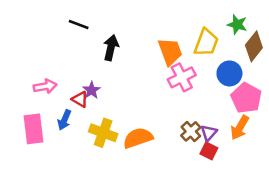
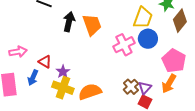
orange trapezoid: (170, 52) -> (92, 25), moved
blue circle: (229, 73) -> (148, 39), moved
purple star: (92, 90) -> (63, 72), moved

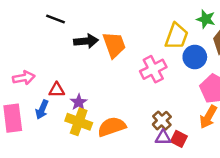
black arrow: (69, 22) -> (86, 41), turned 72
blue circle: (148, 39) -> (195, 57), moved
red triangle: (45, 62) -> (57, 90), turned -32
purple triangle: (145, 88) -> (163, 138), moved, turned 48

